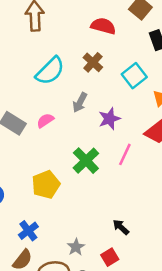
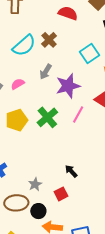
brown cross: (93, 62) -> (49, 40), moved
purple star: (109, 119) -> (68, 86), size x1.4
yellow pentagon: (46, 185) -> (17, 120), moved

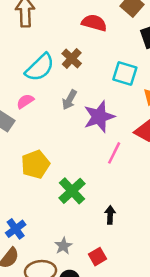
cyan square: (90, 54) -> (125, 73), turned -36
pink semicircle: (18, 84) -> (25, 101), moved
green cross: (47, 117) -> (72, 191), moved
black arrow: (71, 171) -> (110, 215), moved, turned 48

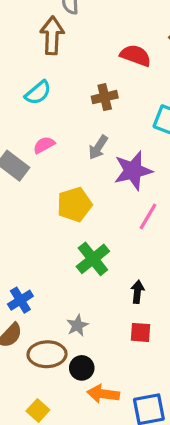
brown cross: (72, 59) -> (105, 97), turned 30
cyan semicircle: (40, 67) -> (38, 93), moved, size x0.7
yellow pentagon: (35, 164) -> (74, 205), moved
red square: (97, 257) -> (140, 332), moved, turned 30

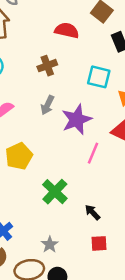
yellow pentagon: (74, 205) -> (19, 156), moved
black arrow: (137, 292) -> (92, 212), turned -42

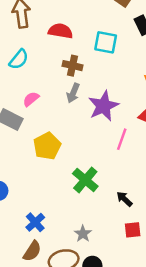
red semicircle: (67, 30) -> (60, 31), moved
brown cross: (47, 66) -> (73, 66), moved, turned 36
cyan square: (99, 77) -> (106, 42), moved

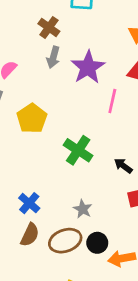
brown cross: (73, 66) -> (49, 27), turned 30

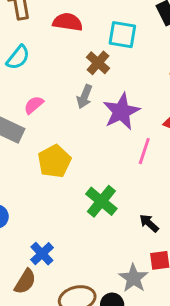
brown cross: (49, 27) -> (98, 63), moved
gray star: (83, 209) -> (133, 278), moved, size x1.4
brown semicircle: (30, 235) -> (25, 282), moved

